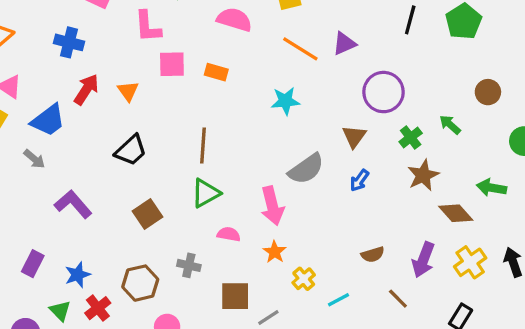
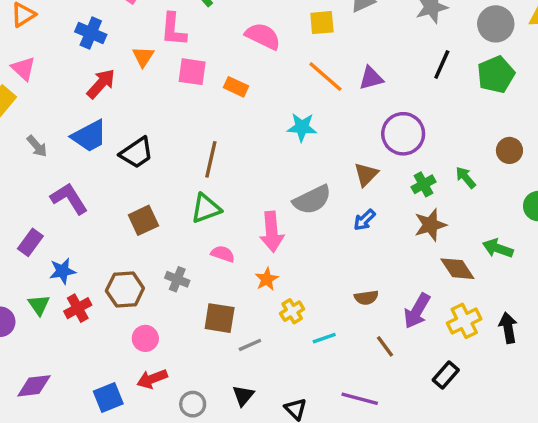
orange triangle: (128, 91) -> (143, 57), moved
blue trapezoid: (48, 120) -> (89, 136), moved
purple rectangle: (33, 264) -> (30, 242), moved

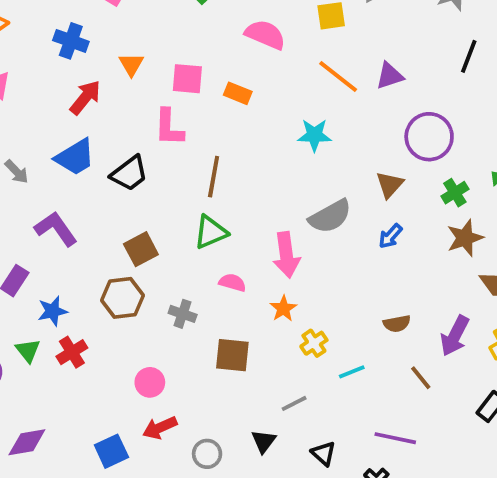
pink L-shape: (173, 30) -> (169, 127), moved
brown hexagon: (125, 289) -> (122, 298), moved
gray line: (250, 345) -> (294, 403), moved

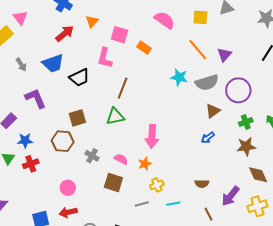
purple triangle: (390, 76) -> (224, 55), turned -42
gray semicircle: (330, 216) -> (207, 83), moved
pink semicircle: (232, 283) -> (121, 159), moved
gray line: (294, 403) -> (142, 204), moved

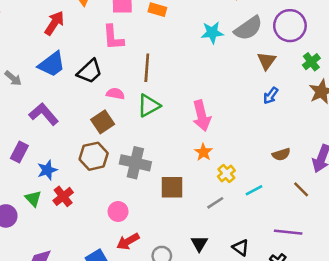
gray cross: (92, 156) -> (135, 163), size x1.6
pink semicircle: (121, 159) -> (115, 94), moved

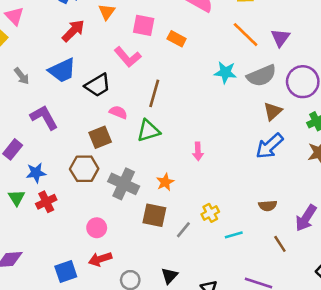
pink L-shape: (113, 38) -> (128, 57), turned -48
blue arrow: (271, 96) -> (270, 146), size x1.6
pink arrow: (202, 116) -> (198, 151), size x0.6
orange star: (203, 152) -> (165, 182), moved
gray line: (215, 203) -> (183, 230), moved, turned -30

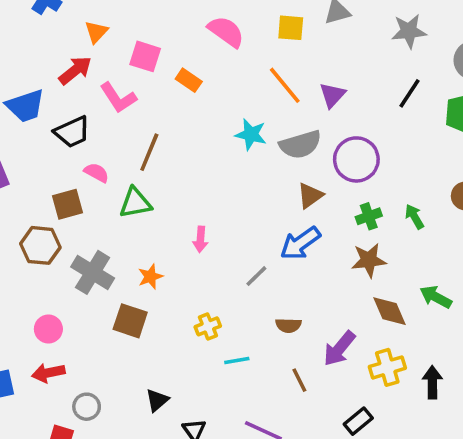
red arrow: (73, 31) -> (75, 70), moved
gray line: (183, 230) -> (256, 276), moved
black triangle: (169, 276) -> (157, 400), moved

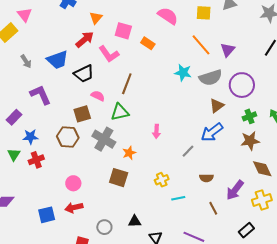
gray cross: (93, 272) -> (104, 139), moved
black triangle: (157, 400) -> (135, 221), turned 40
gray circle: (87, 407) -> (104, 227), moved

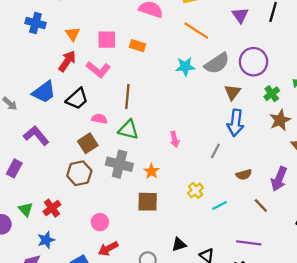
purple triangle: (228, 50) -> (240, 15), moved
green triangle: (120, 112) -> (128, 130), turned 42
blue arrow: (212, 132) -> (236, 123), turned -30
blue star: (30, 137) -> (46, 240), moved

